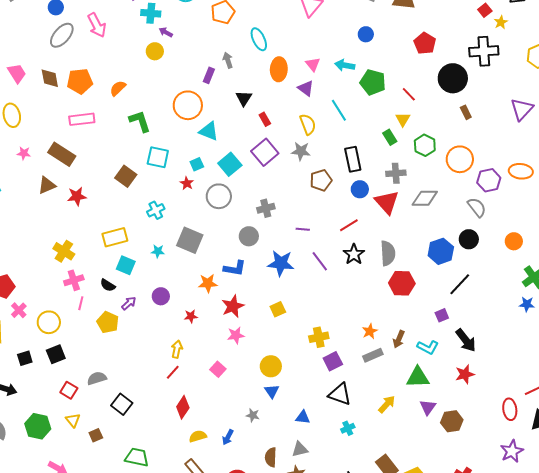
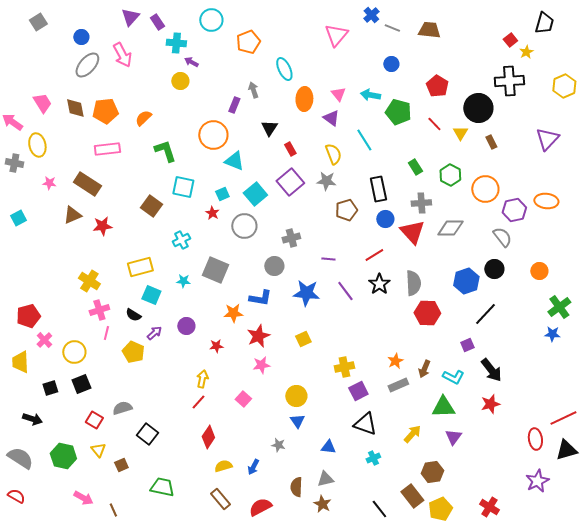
red pentagon: (425, 43) -> (437, 86), moved
yellow triangle: (403, 119) -> (460, 133), moved
brown hexagon: (452, 421) -> (432, 472), moved

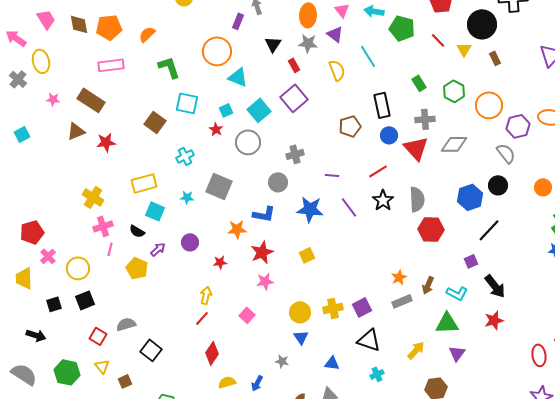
gray cross: (14, 163) -> (18, 79), turned 30
gray star: (326, 181) -> (308, 43), moved
yellow cross: (344, 367) -> (333, 308), moved

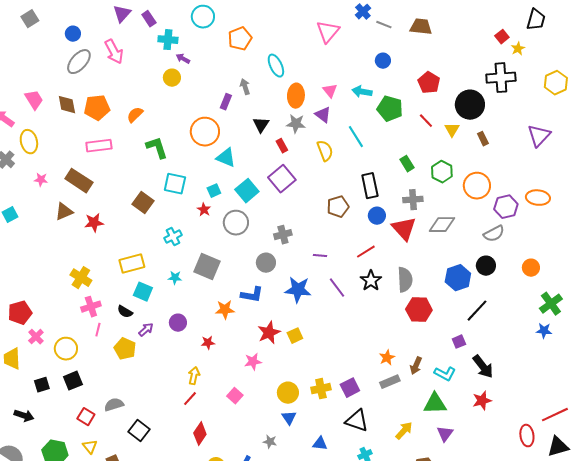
gray semicircle: (506, 153) -> (494, 234), turned 100
red star: (262, 252) -> (269, 333), moved

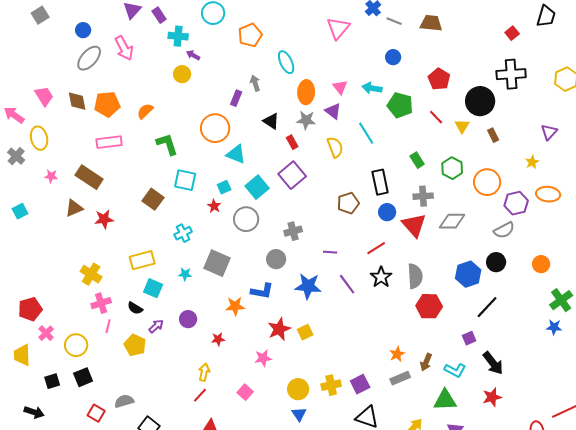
yellow star: (518, 49) -> (532, 162), moved
black triangle: (261, 125) -> (271, 121), turned -30
purple triangle: (539, 136) -> (549, 132), size x0.7

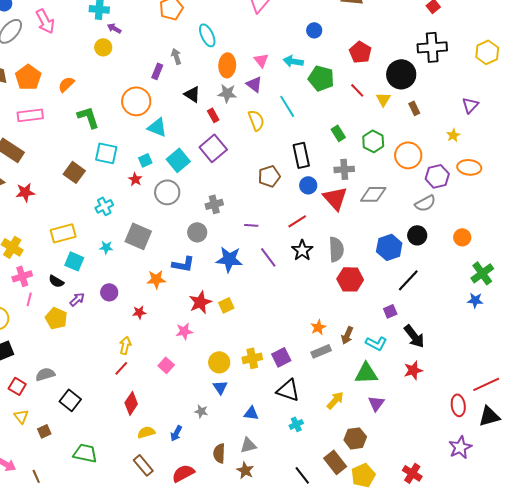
orange pentagon: (107, 104) -> (28, 77), turned -30

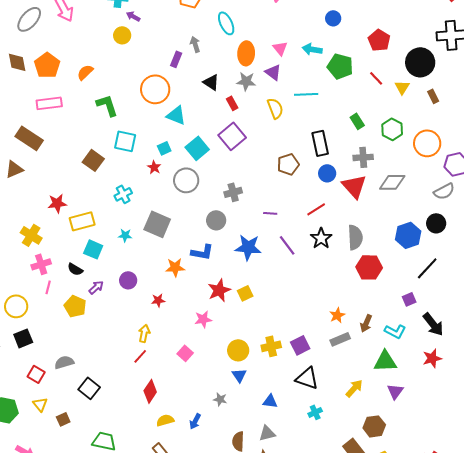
cyan line: (287, 106) -> (306, 94), turned -60
red star: (25, 192) -> (57, 203), moved

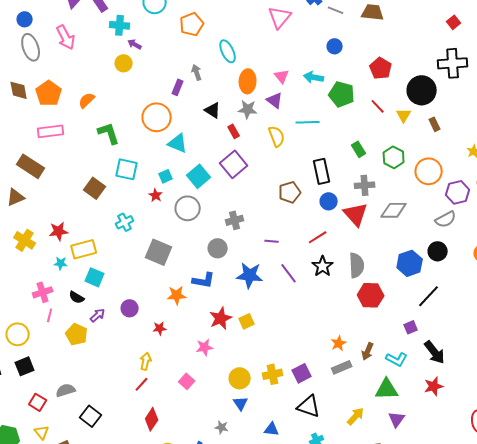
gray ellipse: (29, 19) -> (31, 47), turned -60
yellow cross: (31, 235) -> (25, 240), moved
cyan star: (125, 235) -> (61, 263), moved

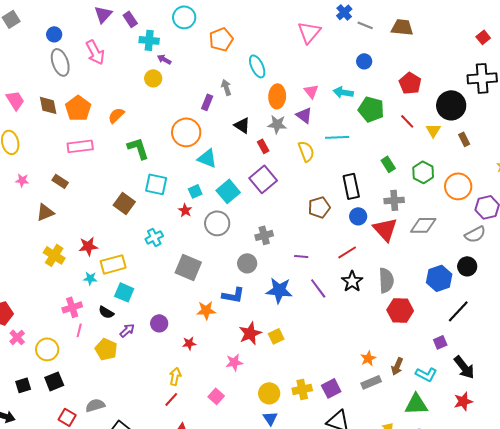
brown rectangle: (31, 166) -> (60, 181), size x0.6

